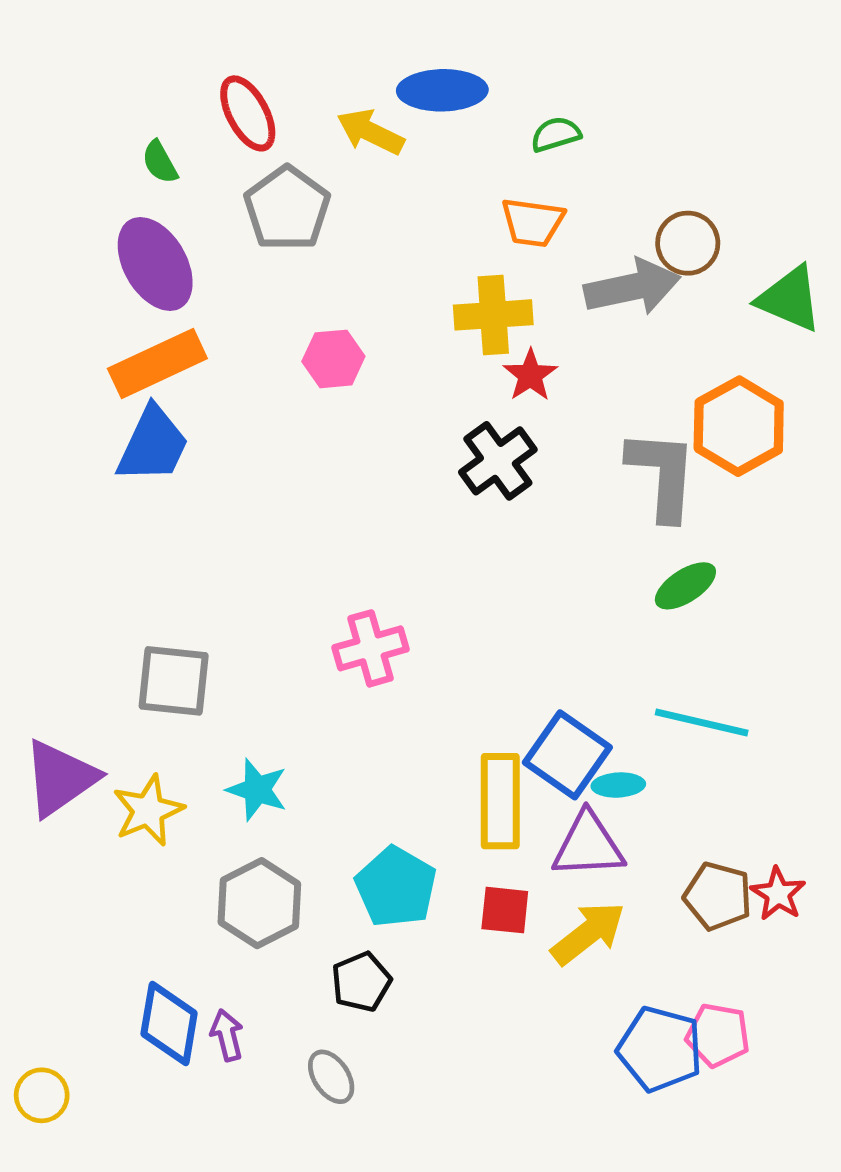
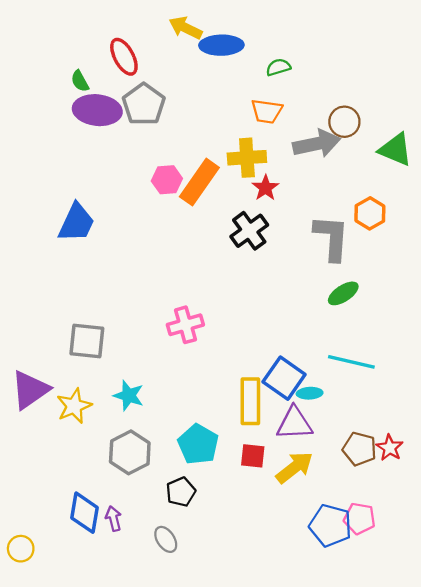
yellow arrow: (371, 132) -> (185, 28), moved
purple ellipse: (155, 264) -> (97, 110), moved, turned -54
orange rectangle: (157, 364) -> (199, 182), moved, turned -30
orange hexagon: (739, 426) -> (370, 213), size x0.7

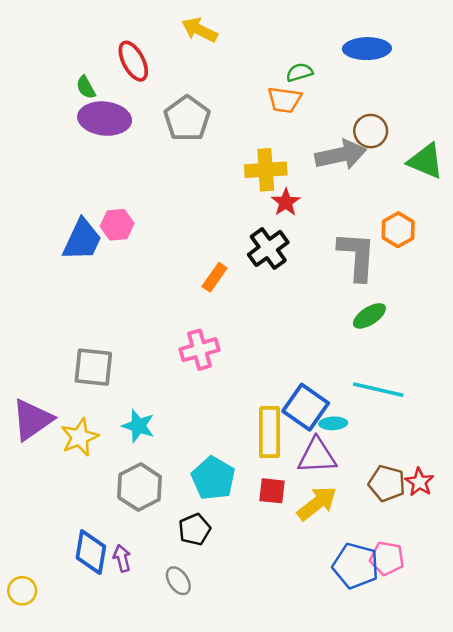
blue ellipse: (221, 45) -> (367, 49), moved
gray pentagon: (144, 104) -> (187, 119), moved
orange trapezoid: (267, 111) -> (284, 100), moved
pink hexagon: (167, 180) -> (117, 225), moved
orange rectangle: (199, 182) -> (215, 277), moved, size x0.6

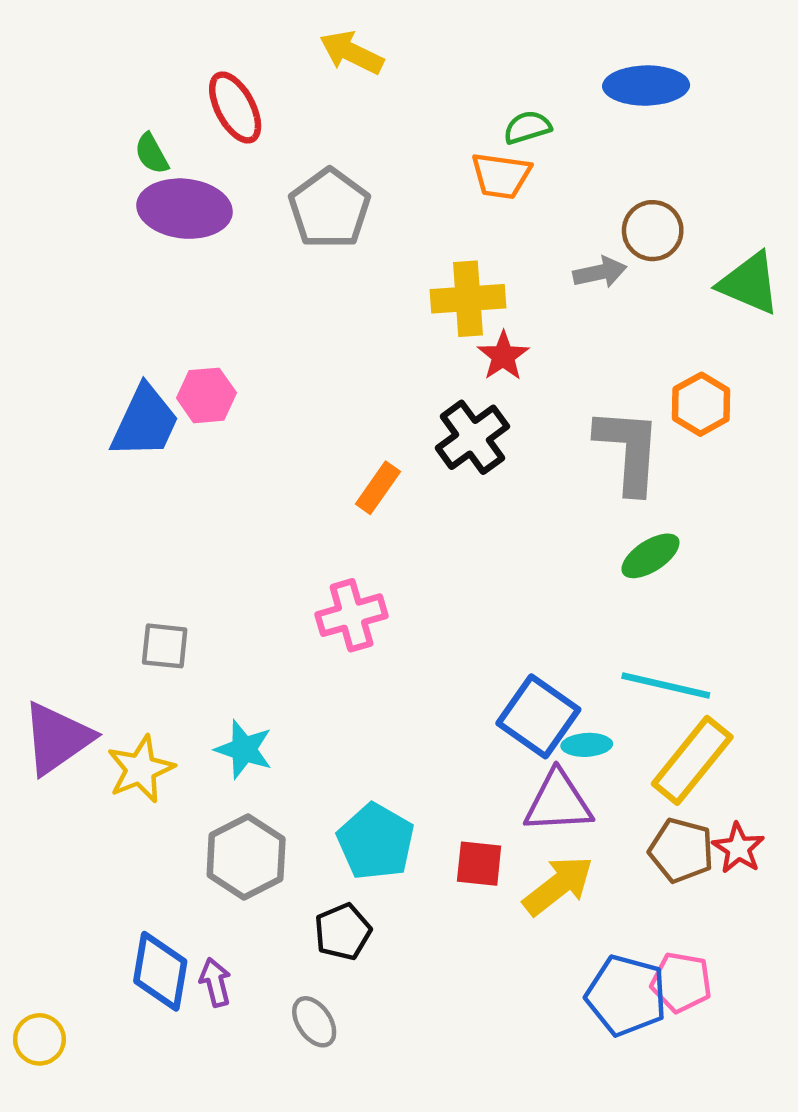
gray arrow: (341, 155) -> (600, 272), size x0.6
gray square: (93, 367) -> (165, 646), size x0.7
yellow rectangle: (269, 432) -> (692, 760), moved, turned 39

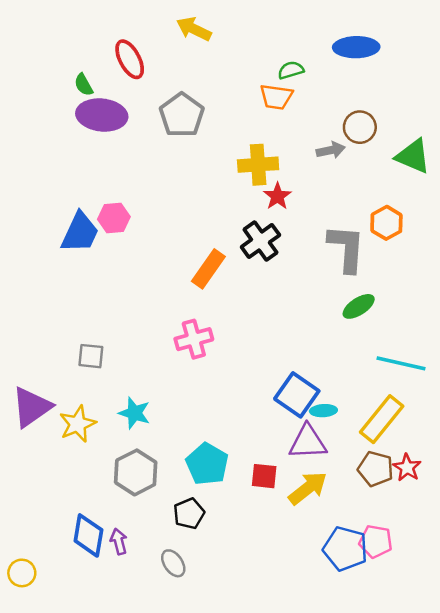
orange rectangle: (378, 488) -> (208, 269), size x1.4
cyan line: (666, 686) -> (401, 363), moved

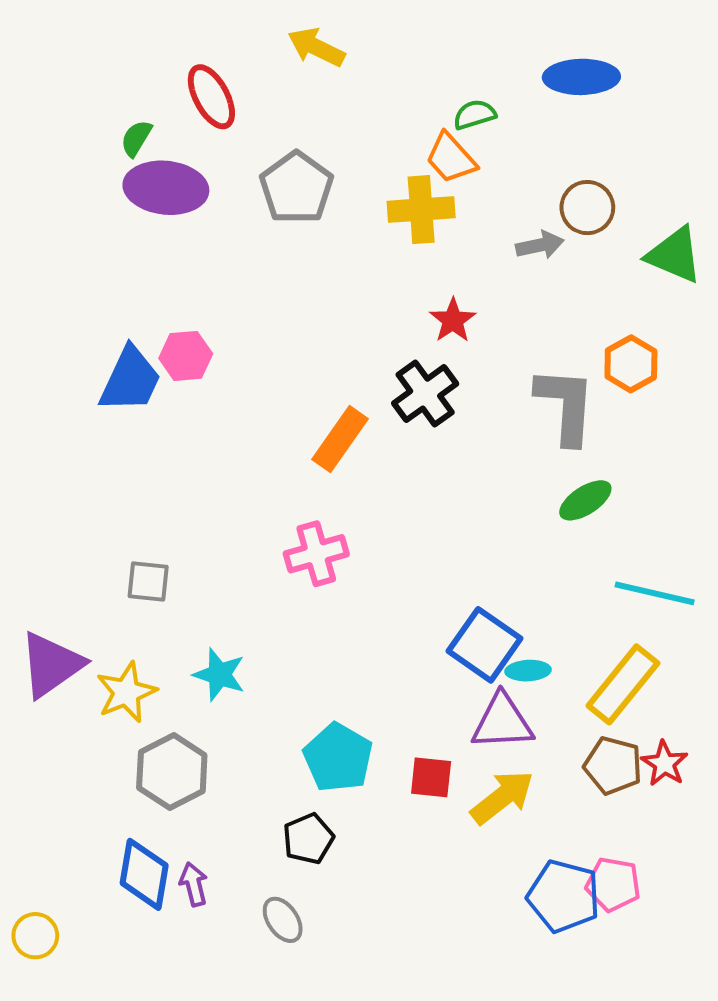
green semicircle: (84, 85) -> (136, 138), turned 60
orange trapezoid: (276, 97) -> (451, 158), turned 40
yellow cross: (258, 165) -> (421, 210), moved
gray hexagon: (136, 472) -> (172, 771), moved

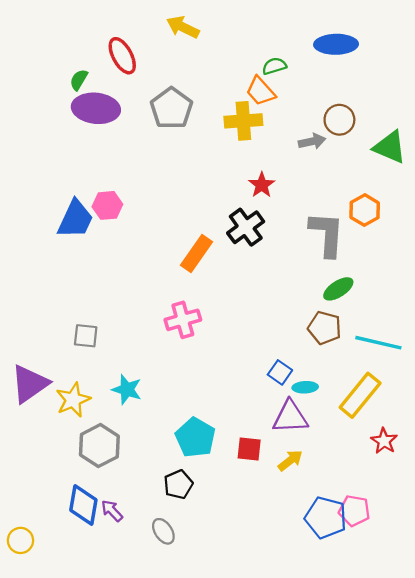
blue square: (484, 645) -> (280, 372), size x0.6
brown pentagon: (613, 766) -> (325, 328), moved
yellow arrow: (502, 797) -> (290, 460), size x0.7
purple arrow: (194, 884) -> (112, 511), turned -30

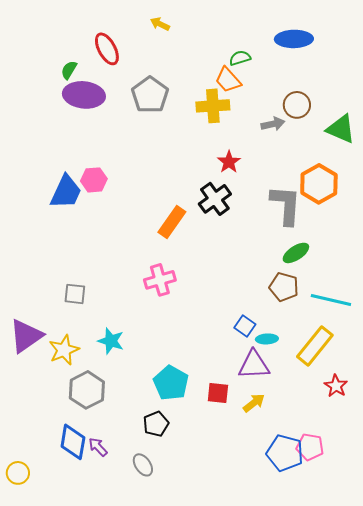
yellow arrow: (183, 27) -> (160, 24), size x0.7
orange hexagon: (365, 210) -> (319, 184), size x1.4

